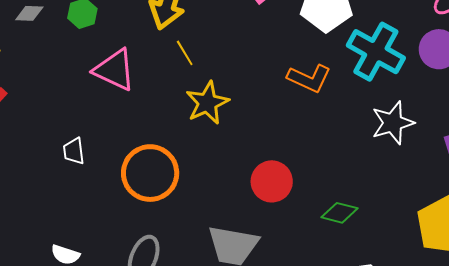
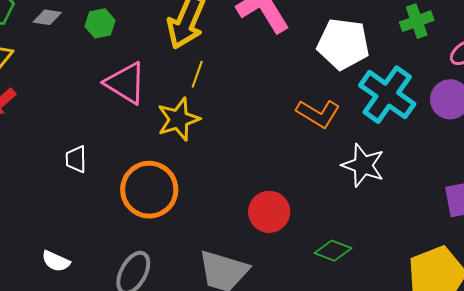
yellow line: (185, 53) -> (197, 74), turned 44
yellow star: (207, 103) -> (178, 119), moved
white star: (393, 123) -> (363, 165), moved, turned 30

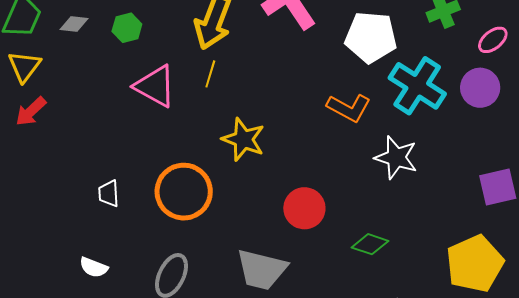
yellow line: (197, 74) -> (210, 74), moved
yellow star: (178, 119) -> (243, 139), moved, turned -30
white trapezoid: (76, 159) -> (109, 194), moved

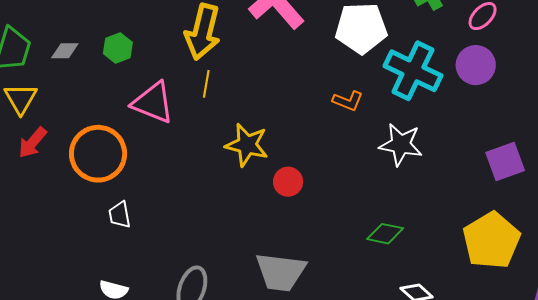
orange L-shape: (349, 108) -> (348, 101), size x0.7
orange circle: (184, 192) -> (98, 154), moved
red circle: (304, 208) -> (288, 182), moved, size x0.7

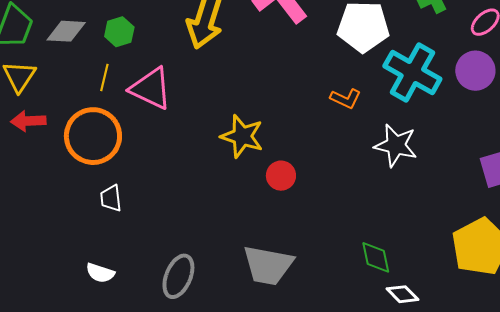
gray diamond: (65, 51) -> (66, 31), size x1.4
yellow line: (206, 84) -> (104, 77), moved
red arrow: (32, 143) -> (28, 121), turned 44
green diamond: (385, 234) -> (376, 257), moved, turned 63

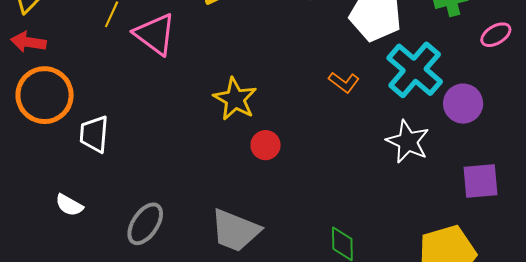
purple circle: (475, 71) -> (463, 104), moved
orange circle: (93, 136) -> (45, 95), moved
white star: (396, 145) -> (408, 142), moved
white trapezoid: (111, 198) -> (94, 134), size x1.4

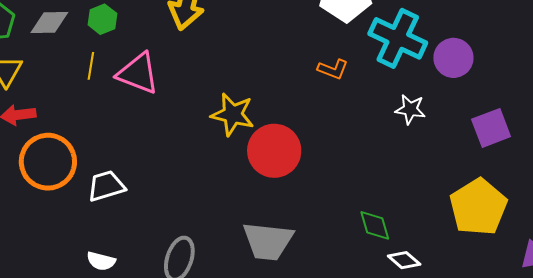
white trapezoid: (94, 134) -> (106, 186), turned 84
white star: (408, 142) -> (410, 109), size x0.7
red circle: (266, 145) -> (274, 151), size x1.8

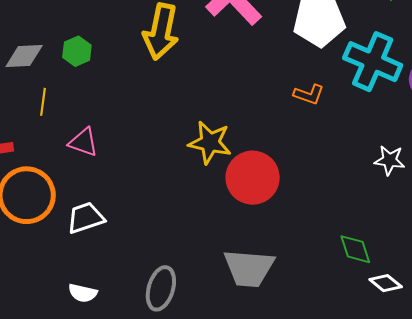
yellow line: (91, 66) -> (43, 102), moved
pink triangle: (138, 73) -> (83, 142), moved, size x0.7
white star: (410, 109) -> (389, 160), moved

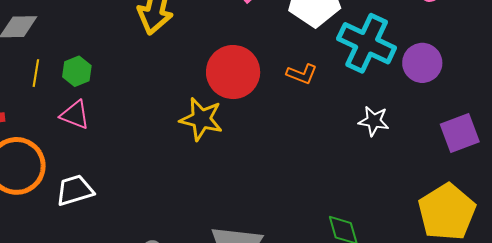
green hexagon: (77, 51) -> (77, 71), moved
white star: (389, 160) -> (374, 121), moved
red circle: (253, 178) -> (233, 72), moved

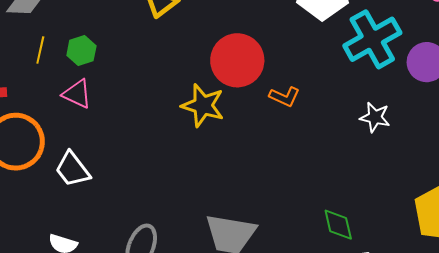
cyan cross: (367, 43) -> (372, 39), turned 32
orange L-shape: (302, 74) -> (285, 97), moved
white trapezoid: (75, 190) -> (72, 169), turned -114

